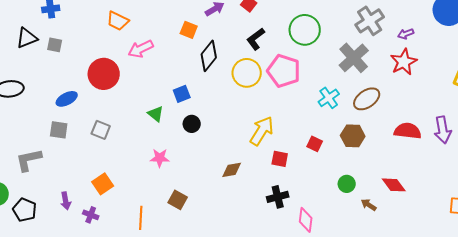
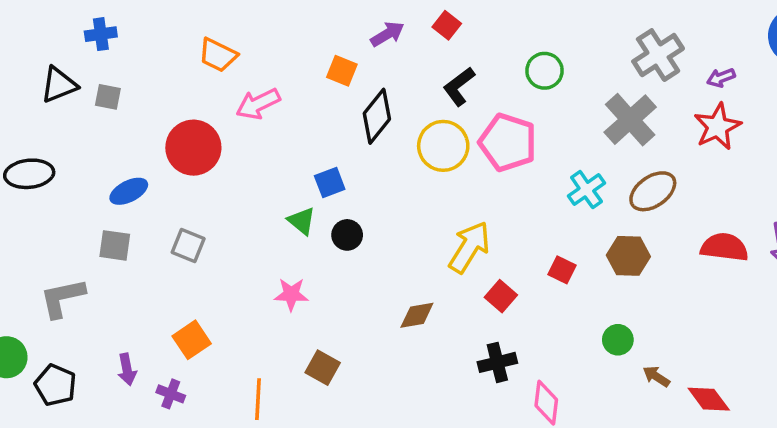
green circle: (305, 30) -> (545, 71), size x0.7
green triangle: (156, 114) -> (302, 221), moved
red square: (280, 159) -> (501, 296), turned 30
red diamond: (394, 185) -> (709, 399), moved

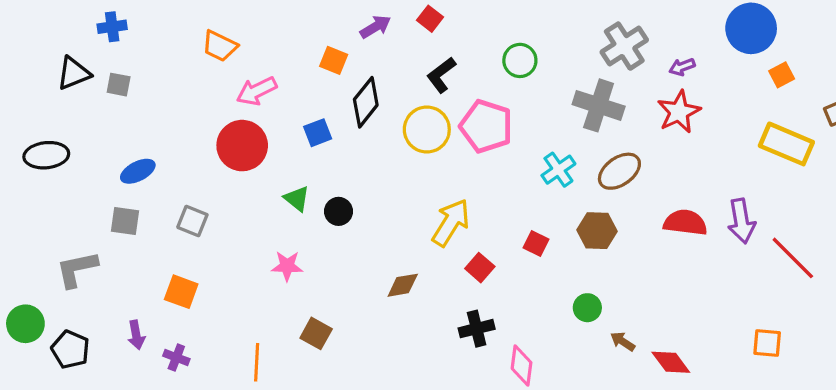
gray cross: (630, 120) -> (599, 105), turned -30
red circle: (193, 148) -> (242, 146), moved
blue square: (330, 183) -> (318, 133), moved
orange square: (192, 340) -> (181, 292), moved, turned -36

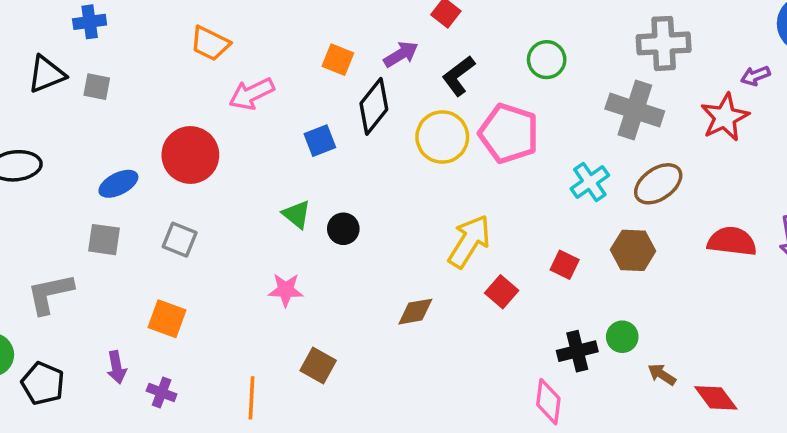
purple arrow: (375, 27) -> (401, 54), moved
gray cross: (624, 46) -> (664, 43), turned 30
purple arrow: (682, 67) -> (755, 76), moved
red circle: (242, 146) -> (190, 155), moved
black cross: (477, 329) -> (577, 351), moved

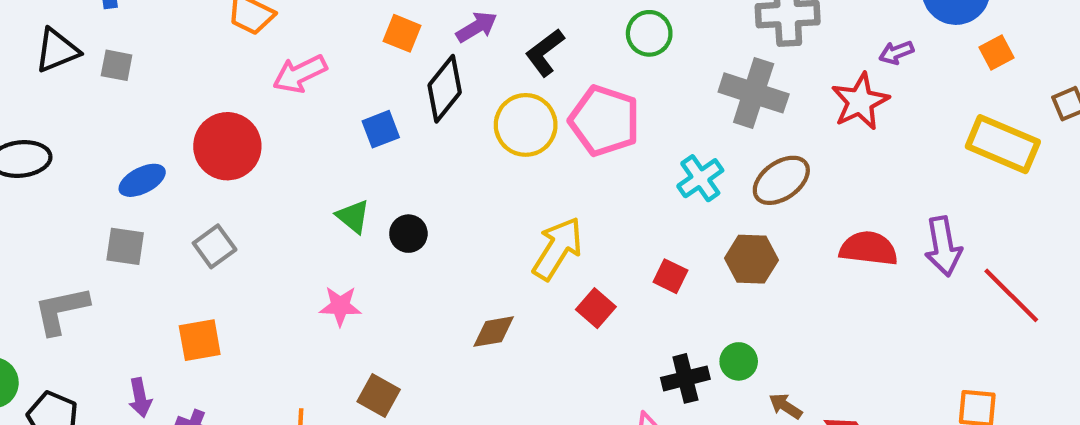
gray square: (180, 240) -> (215, 246), turned 32
orange square: (167, 319) -> (200, 340), turned -30

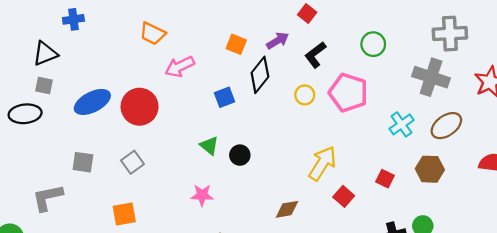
gray square: (117, 65) -> (44, 85), moved
yellow circle: (526, 125) -> (305, 95), size x0.6
blue ellipse: (142, 180) -> (92, 102), moved, size x1.4

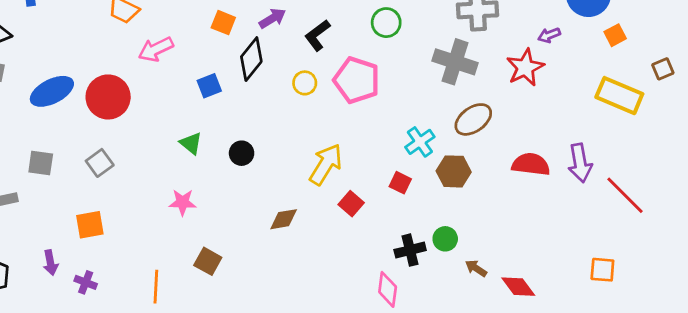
cyan cross: (402, 124) -> (420, 142), moved
black circle: (240, 155) -> (242, 153), moved

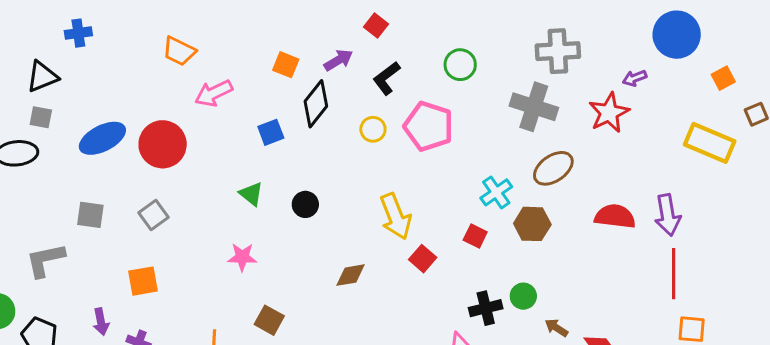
orange square: (615, 35) -> (723, 78), moved
yellow arrow: (326, 164) -> (396, 216), turned 126
red line: (625, 195) -> (674, 274), moved, turned 45

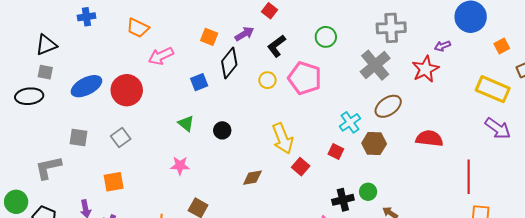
blue cross: (78, 33) -> (86, 17), moved
gray cross: (534, 107) -> (375, 65), turned 32
purple arrow: (668, 215) -> (498, 128), moved, turned -44

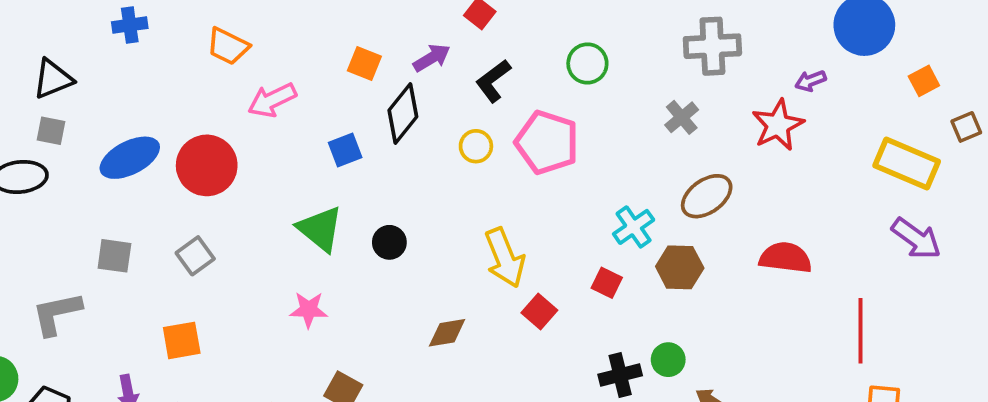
gray cross: (375, 65) -> (682, 117), size x0.6
green triangle: (186, 123) -> (320, 229), size x1.5

